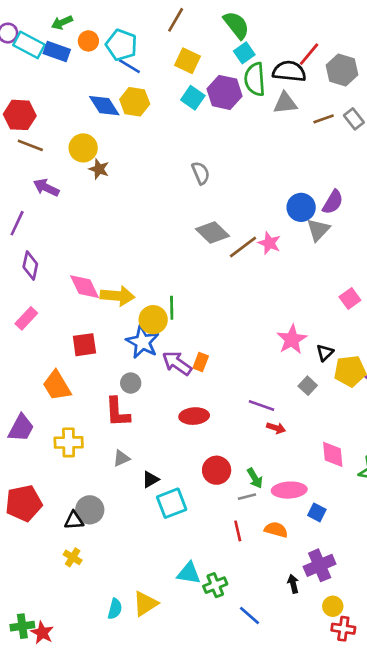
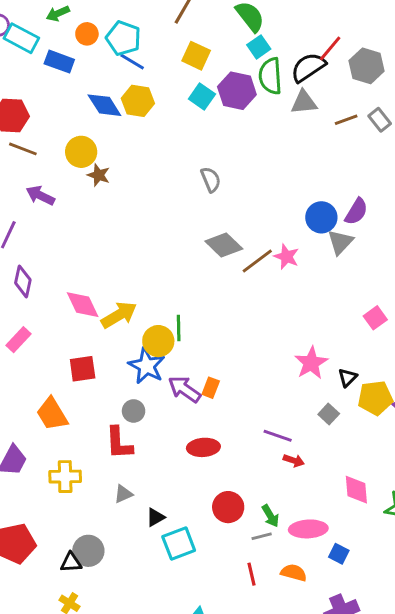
blue rectangle: (57, 52) -> (59, 62), moved
black semicircle: (289, 71) -> (308, 67), turned -40
yellow arrow: (117, 296) -> (119, 315), turned -36

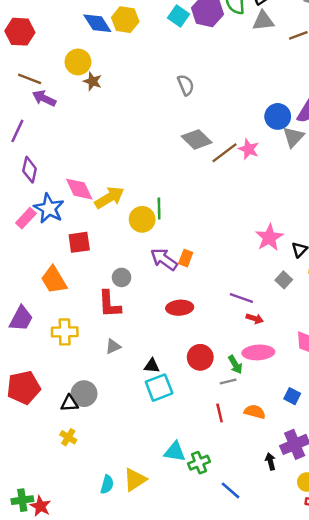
brown line: (23, 149) -> (30, 79), moved
blue star: (147, 366) -> (49, 208), moved
black triangle: (155, 517) -> (152, 366), moved, turned 35
pink ellipse: (308, 529) -> (258, 352), moved

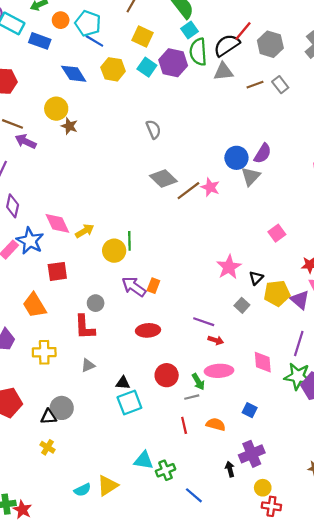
yellow hexagon: (125, 20) -> (113, 69), moved
yellow arrow: (109, 198) -> (85, 231), size x0.7
cyan semicircle: (107, 484) -> (82, 490), turned 49

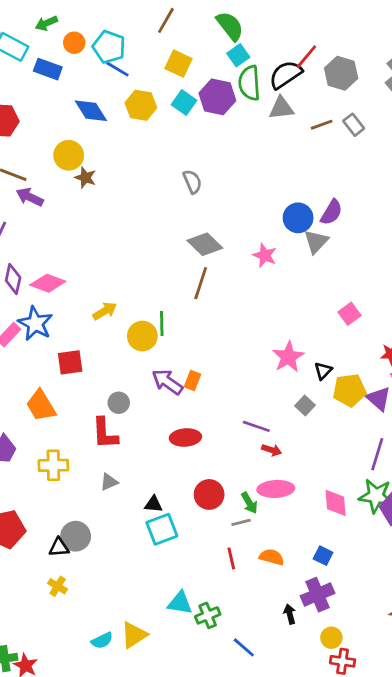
brown line: (188, 191) -> (201, 283), moved, turned -35
pink diamond: (57, 223) -> (48, 283), moved, turned -44
pink diamond: (263, 362) -> (336, 503), moved
blue square: (250, 410) -> (323, 556), moved

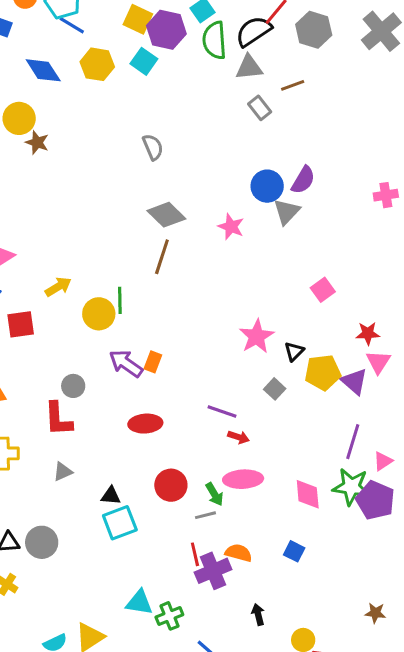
purple hexagon: (217, 97) -> (166, 30), moved
gray rectangle: (354, 125) -> (260, 108), moved
red square: (70, 362) -> (21, 324), moved
gray circle: (76, 536) -> (42, 542), moved
purple cross: (318, 595) -> (213, 571), moved

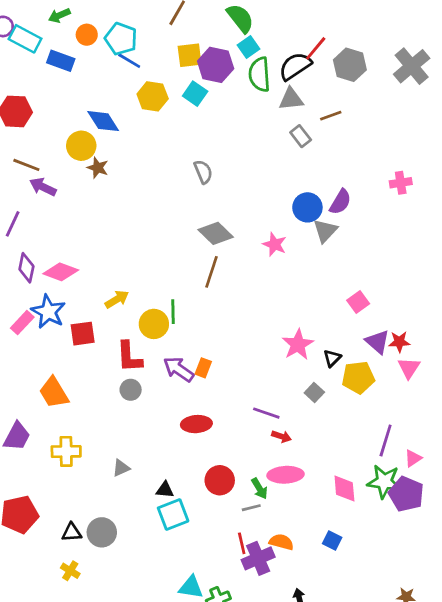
yellow square: (138, 19) -> (190, 55), turned -32
blue diamond: (43, 70) -> (103, 121), moved
pink cross: (386, 195) -> (401, 183), moved
purple triangle: (354, 381) -> (377, 342), moved
red L-shape: (58, 419) -> (129, 357), moved

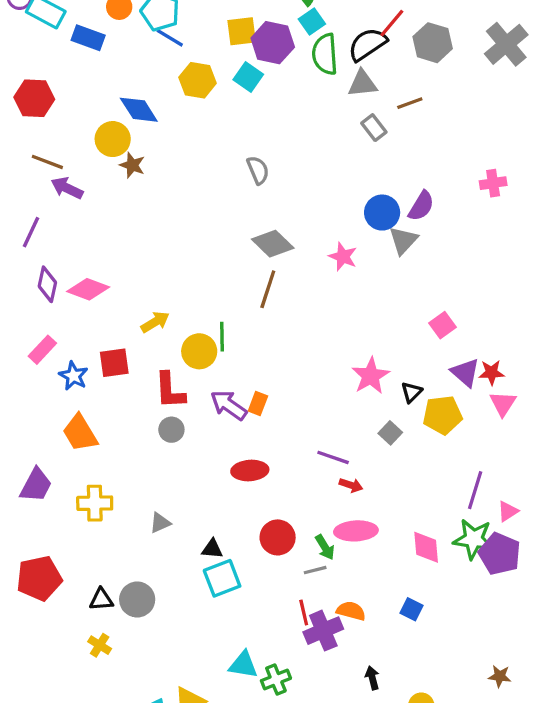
blue star: (48, 312) -> (73, 376), moved, size x0.7

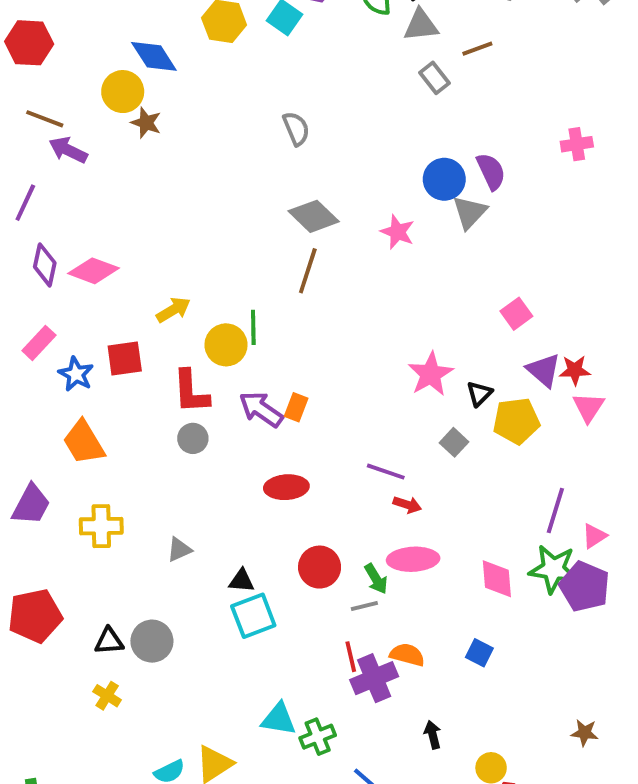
purple semicircle: (421, 206) -> (491, 171), turned -56

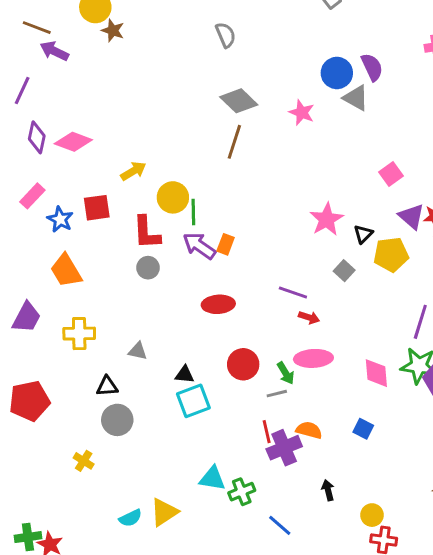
gray triangle: (470, 212) -> (356, 98), turned -44
green line: (253, 327) -> (193, 212), moved
gray triangle: (179, 550) -> (138, 351), turned 36
black triangle: (109, 641) -> (107, 386), moved

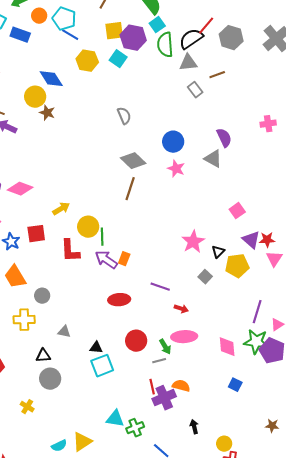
blue circle: (337, 73) -> (173, 142), moved
gray circle: (148, 268) -> (42, 296), moved
purple line: (293, 293) -> (160, 287), moved
blue square: (363, 429) -> (235, 385), moved

